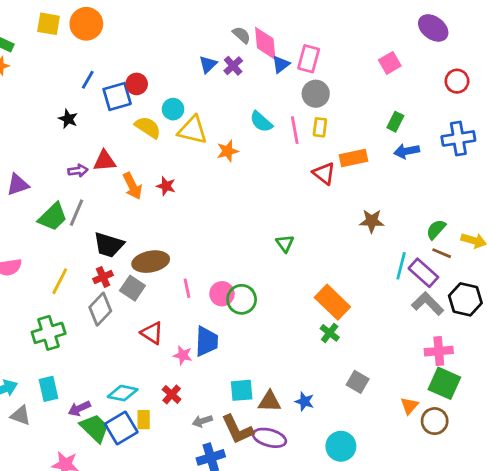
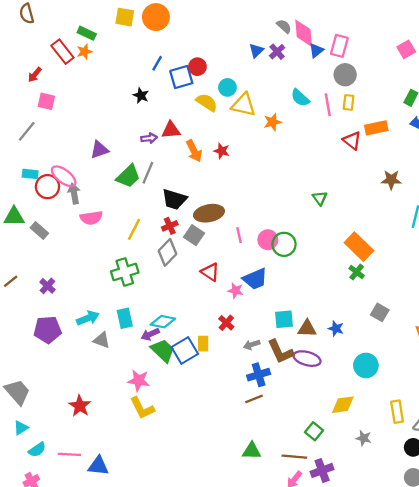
blue trapezoid: (207, 341) -> (255, 279), turned 65
cyan diamond: (123, 393) -> (163, 322), moved

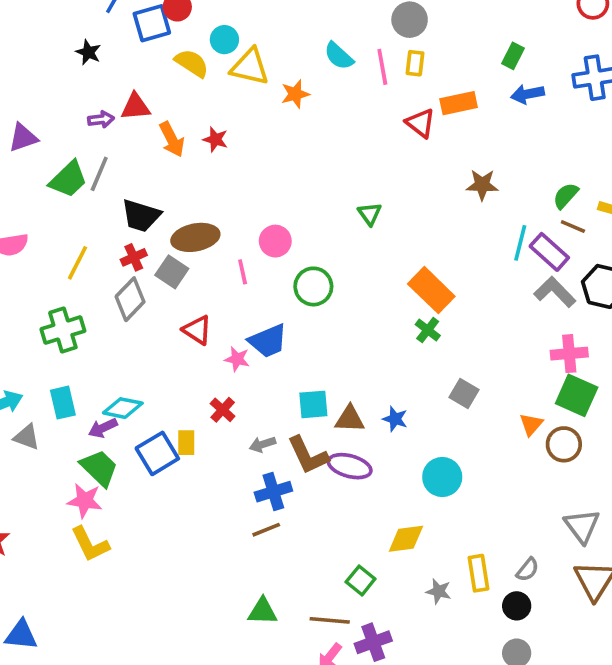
pink circle: (268, 240) -> (275, 241), moved
green trapezoid: (163, 350) -> (99, 468), moved
yellow rectangle: (397, 412) -> (479, 573), moved

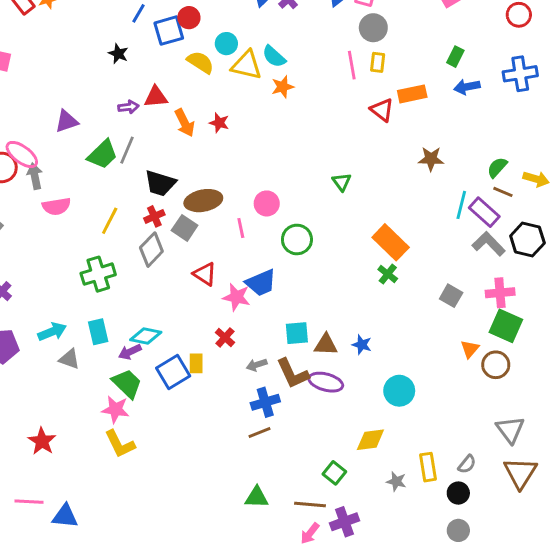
cyan semicircle: (339, 56) -> (274, 57), moved
pink star: (237, 359) -> (236, 297), size x1.4
gray square: (464, 394) -> (451, 296), moved

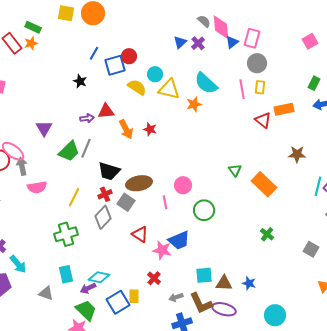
cyan semicircle: (274, 57) -> (206, 83), moved, size x1.4
purple triangle: (66, 121) -> (44, 128), turned -42
orange rectangle: (391, 242) -> (264, 184), moved
cyan arrow: (52, 332) -> (18, 264), moved, turned 72

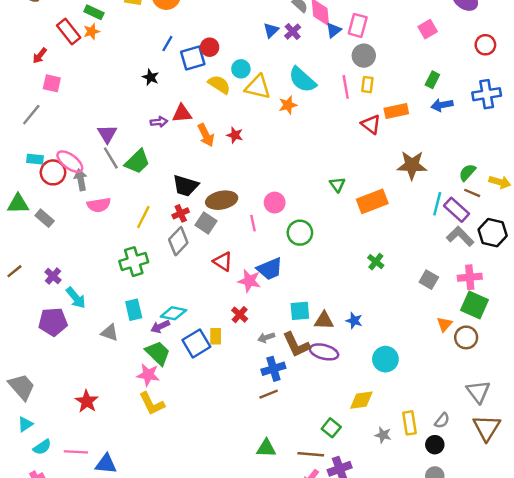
gray line: (86, 148) -> (111, 158), moved, turned -54
brown star: (297, 154) -> (412, 165), size x1.4
orange rectangle: (264, 184) -> (372, 201), turned -65

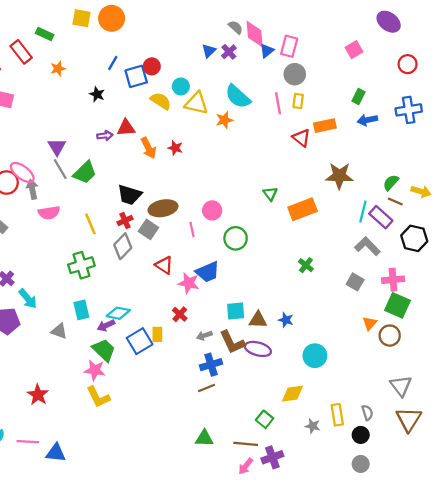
orange star: (92, 32) -> (58, 69), moved
yellow line: (143, 217) -> (90, 224), turned -50
gray L-shape: (460, 236) -> (367, 246), moved
gray semicircle: (442, 421) -> (367, 413), turned -56

